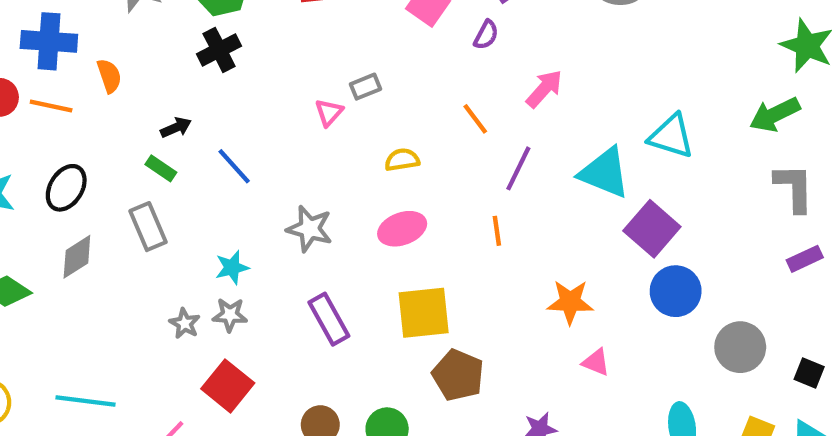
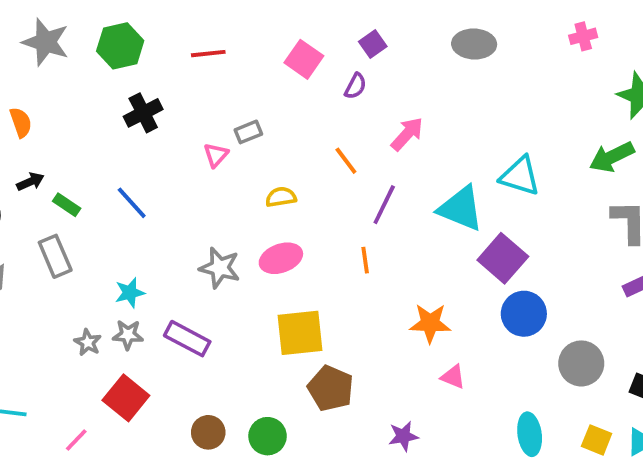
black cross: (219, 50) -> (143, 113), moved
black arrow: (176, 127) -> (30, 182), moved
gray star: (310, 229) -> (220, 268), moved
purple rectangle: (329, 319) -> (187, 339), moved, turned -33

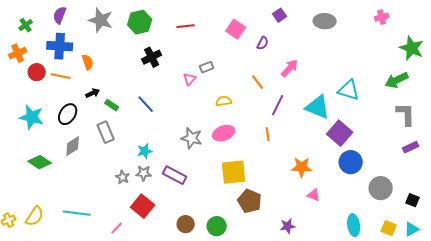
purple square: (373, 44) -> (280, 15), moved

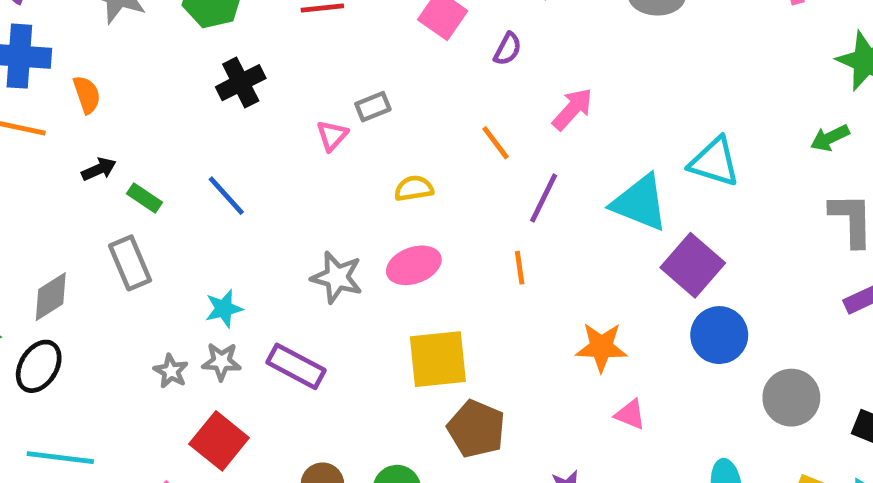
green arrow: (397, 80) -> (830, 138), size x0.7
black ellipse: (68, 114) -> (39, 366), moved

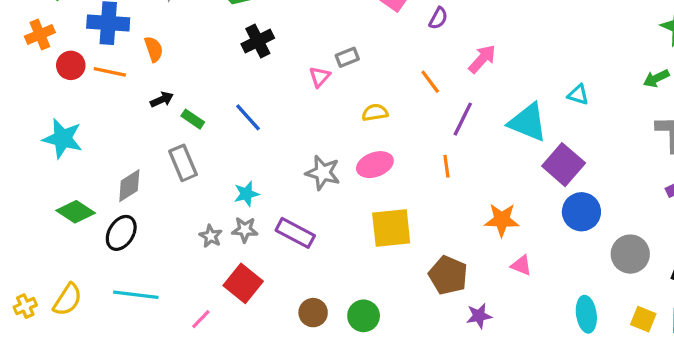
cyan triangle: (714, 162) -> (578, 95), size x0.6
brown pentagon: (476, 429) -> (448, 275), moved

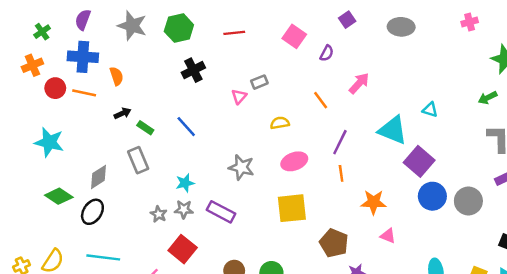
purple line: (463, 119) -> (340, 142), moved
pink ellipse: (375, 165) -> (294, 161), moved
orange line: (446, 166) -> (341, 173), moved
gray circle: (630, 254) -> (468, 201), moved

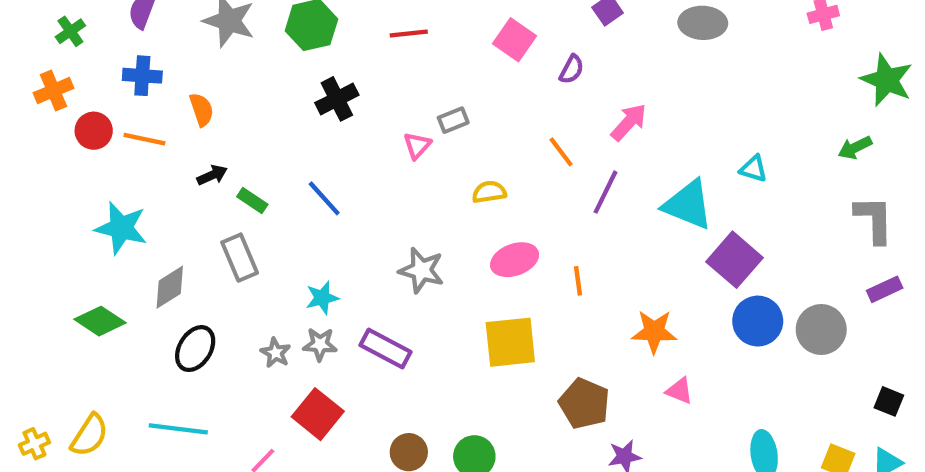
blue cross: (83, 57) -> (142, 76), size x0.7
cyan star: (49, 142) -> (121, 228), moved
purple line: (340, 142) -> (605, 192), moved
orange line: (341, 173) -> (578, 281), moved
black ellipse: (92, 212) -> (195, 349), moved

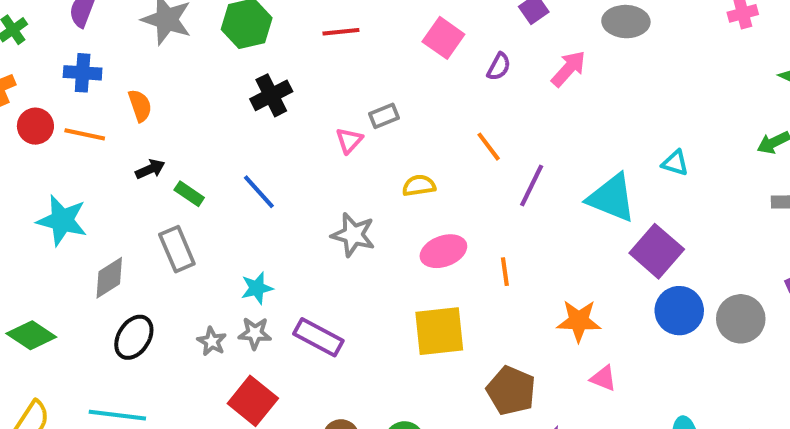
pink arrow: (629, 122) -> (569, 69), moved
gray star: (421, 270) -> (353, 235), moved
green diamond: (100, 321) -> (31, 335), moved

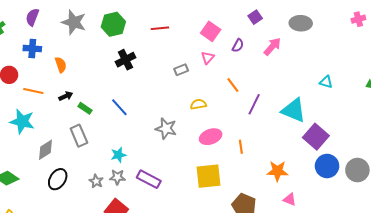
orange line: (85, 134) -> (33, 91), moved
pink triangle: (349, 140) -> (208, 58), moved
cyan triangle: (675, 163) -> (326, 82), moved

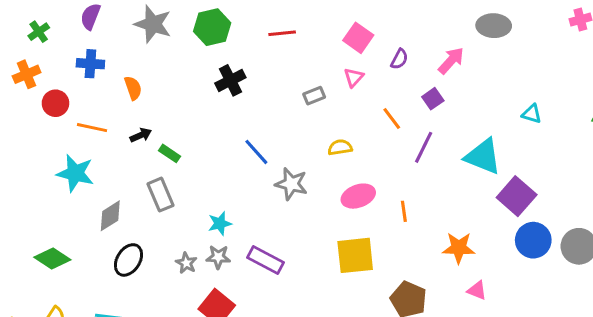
purple square: (255, 17) -> (433, 99), moved
blue line: (119, 107) -> (256, 152), moved

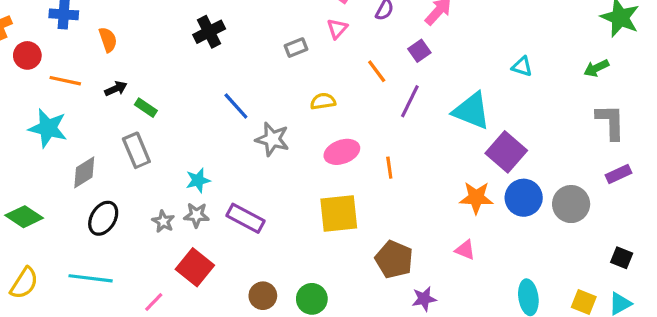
orange star: (459, 248) -> (476, 198), moved

